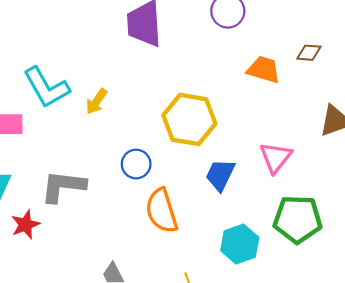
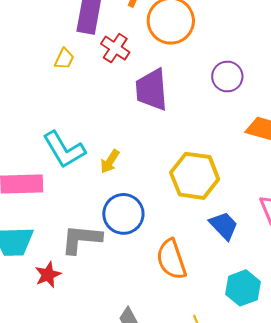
blue circle: (136, 164) -> (123, 214), moved, size x1.5
blue trapezoid: (220, 175) -> (224, 226), turned 112

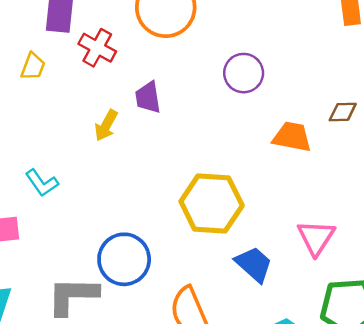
purple trapezoid: (152, 90) -> (148, 97), size x0.6
cyan L-shape: (64, 150) -> (42, 183), size x0.6
yellow arrow: (110, 161) -> (106, 125), moved

